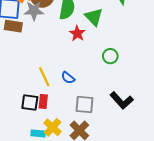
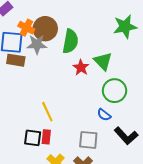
green triangle: (94, 17) -> (103, 61), moved
green circle: (110, 56) -> (115, 91), size x1.5
blue semicircle: (68, 78) -> (104, 115), moved

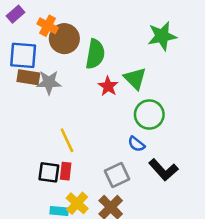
orange cross: (26, 28) -> (48, 26), moved
gray star: (37, 44) -> (49, 82), moved
gray square: (88, 140) -> (117, 175), turned -30

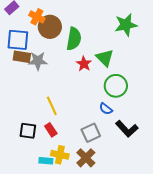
red rectangle: (66, 171) -> (51, 130), turned -40
black square: (49, 172) -> (28, 131), moved
yellow cross: (77, 203) -> (60, 155), turned -30

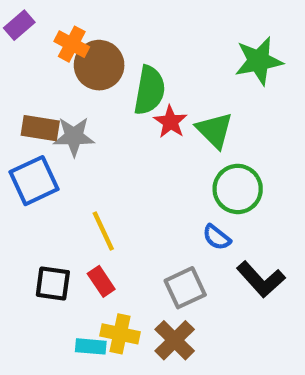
blue square: (18, 40) -> (34, 181), moved, turned -30
red star: (84, 64) -> (170, 122), moved

